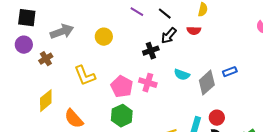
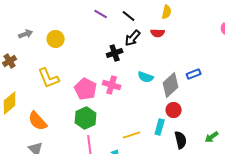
gray arrow: (62, 32) -> (26, 34), size x0.6
yellow circle: (104, 37) -> (56, 39), moved
red circle: (217, 118) -> (174, 110), moved

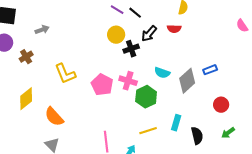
black line: (129, 16) -> (135, 13), moved
yellow circle: (56, 39) -> (116, 35), moved
red circle: (174, 110) -> (221, 105), moved
green hexagon: (86, 118) -> (146, 97), moved

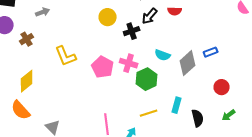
yellow circle: (116, 35) -> (108, 17), moved
orange semicircle: (54, 117) -> (21, 110), moved

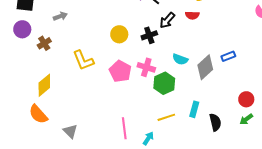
yellow circle: (108, 17) -> (119, 34), moved
red circle: (222, 87) -> (246, 99), moved

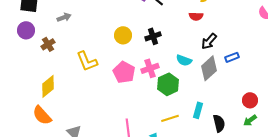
black arrow: (167, 20) -> (209, 41), moved
pink cross: (146, 67) -> (150, 68), turned -36

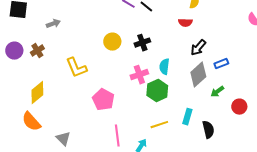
purple circle: (26, 30) -> (14, 51), moved
cyan semicircle: (184, 60) -> (164, 67), moved, turned 77
pink pentagon: (124, 72) -> (103, 100), moved
green arrow: (250, 120) -> (217, 92), moved

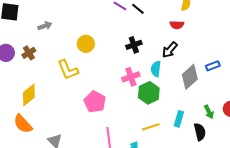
yellow circle: (112, 42) -> (86, 44), moved
black arrow: (198, 48) -> (170, 50), moved
green arrow: (217, 92) -> (209, 112), moved, turned -80

